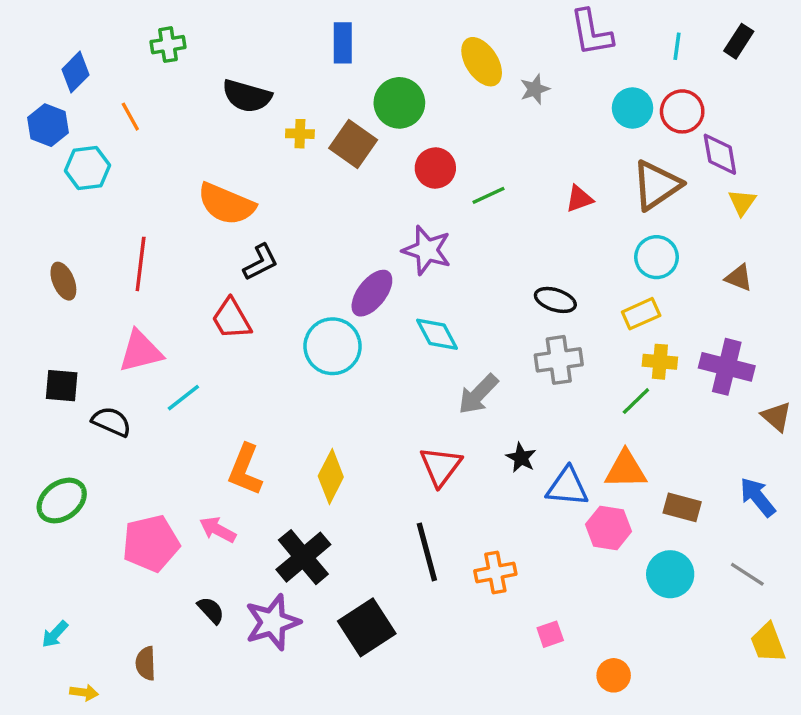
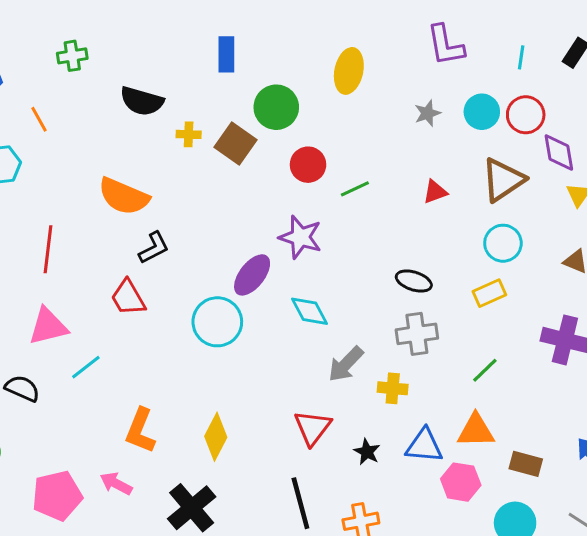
yellow ellipse: (482, 62) -> (349, 71), turned 45
gray star: (535, 89) -> (427, 113), moved
yellow cross: (660, 362) -> (393, 388), moved
black star: (521, 458) -> (367, 452), moved

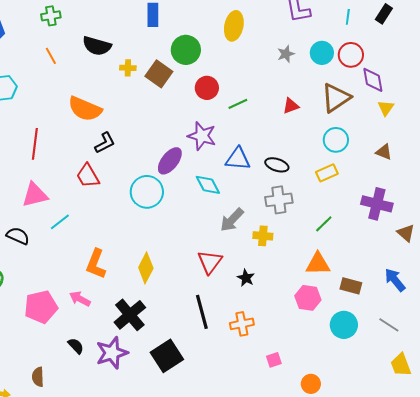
orange line: (39, 119) -> (51, 56), moved
blue triangle: (424, 446) -> (238, 159), moved

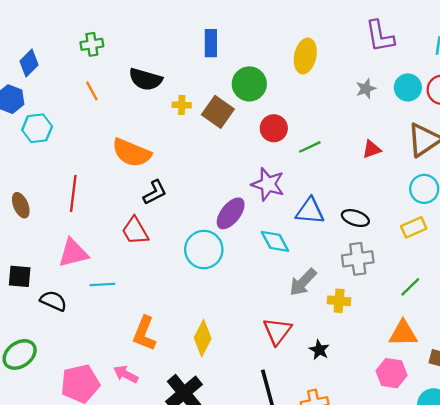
cyan line: (60, 222) -> (102, 285), turned 35

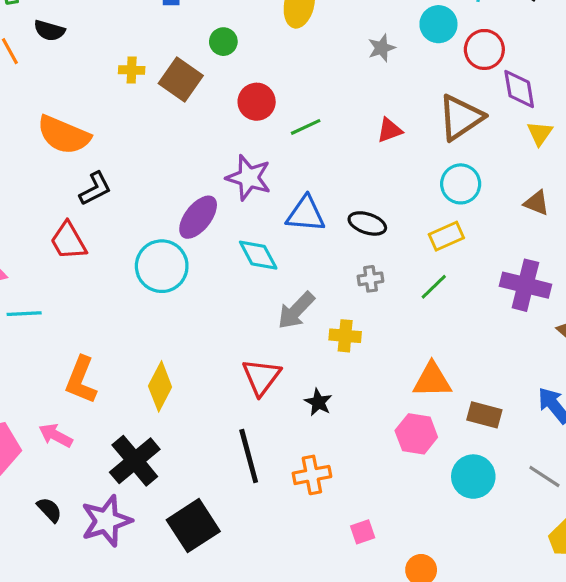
black semicircle: (146, 79) -> (49, 31), moved, size x0.7
green circle: (249, 84) -> (223, 42), size x0.6
cyan circle: (408, 87) -> (438, 24), moved
gray cross: (358, 259) -> (370, 279), size x0.6
green line: (410, 287) -> (434, 287), moved

